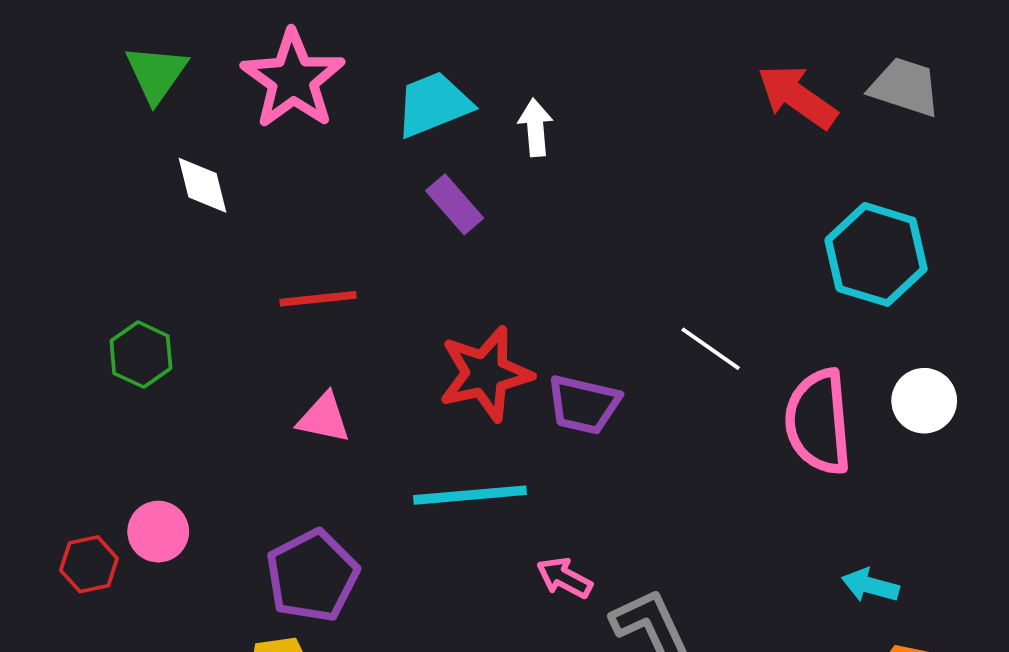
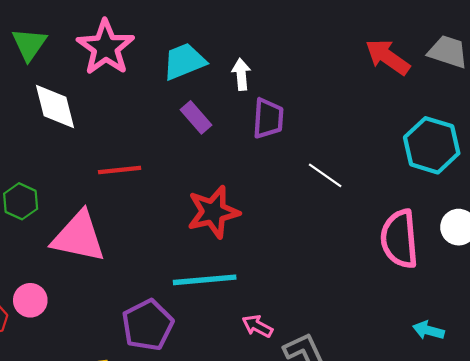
white diamond: (203, 185) -> (55, 107), size x1.4
white line: (711, 349) -> (325, 175), moved
purple trapezoid: (584, 405) -> (268, 118), moved, turned -99
pink triangle: (324, 418) -> (79, 237), moved, size x1.8
purple pentagon: (312, 576) -> (148, 325), moved

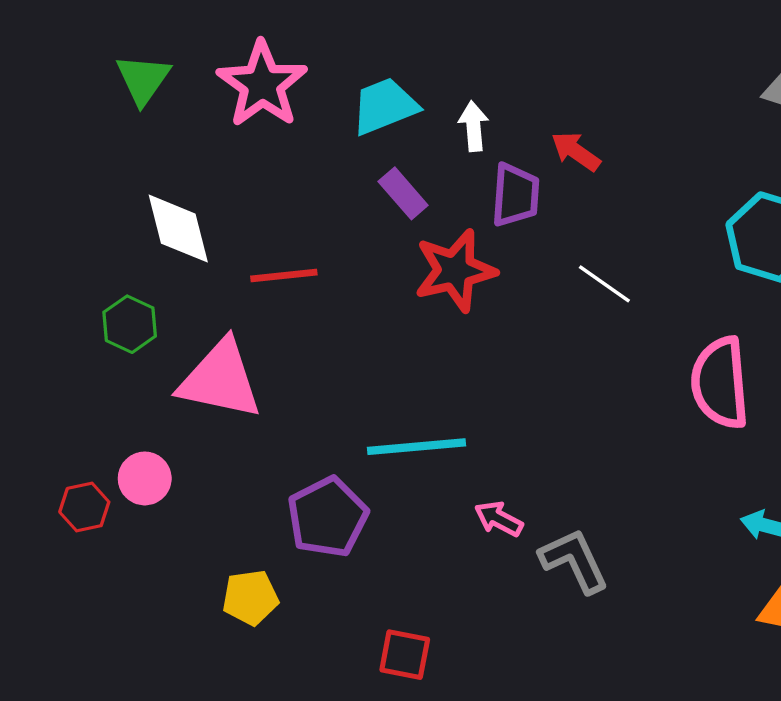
red arrow: (388, 57) -> (576, 151), moved, size x0.7
white diamond: (55, 107) -> (178, 229), moved
red star: (213, 212) -> (455, 270), moved

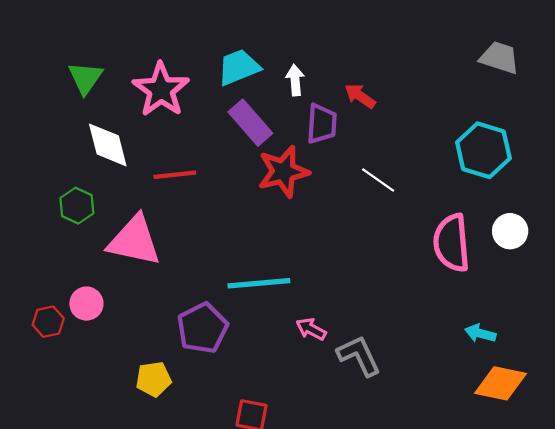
green triangle: (143, 79) -> (85, 78), moved
pink star: (262, 84) -> (161, 90), moved
purple rectangle: (403, 193) -> (250, 123), size x1.4

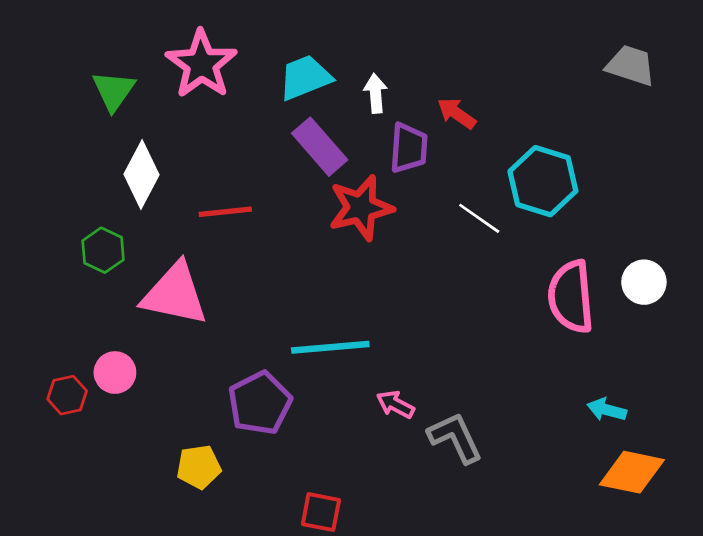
pink star: (161, 90) -> (201, 64), moved
white diamond: (108, 145) -> (142, 174), turned 42
cyan hexagon: (483, 150) -> (543, 181), moved

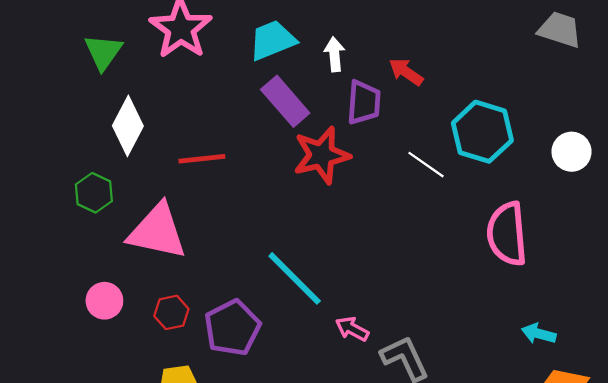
white circle: (644, 282) -> (572, 152), moved
cyan line: (330, 347) -> (295, 278), turned 50
red hexagon: (67, 395) -> (171, 312), moved

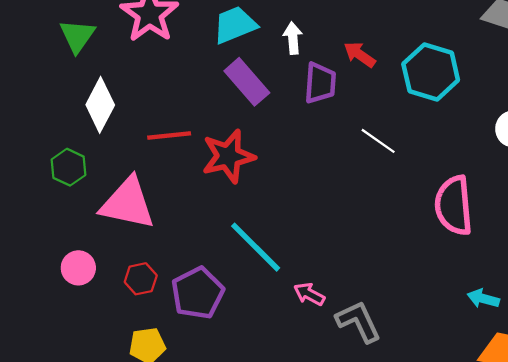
cyan hexagon: (482, 132) -> (431, 72), moved
red star: (322, 155) -> (228, 156), moved

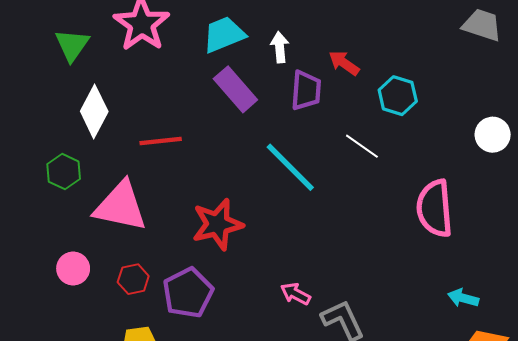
cyan hexagon: (431, 72) -> (398, 96), moved, size x0.7
red star: (228, 156) -> (218, 224), moved
cyan line: (256, 247) -> (290, 167), moved

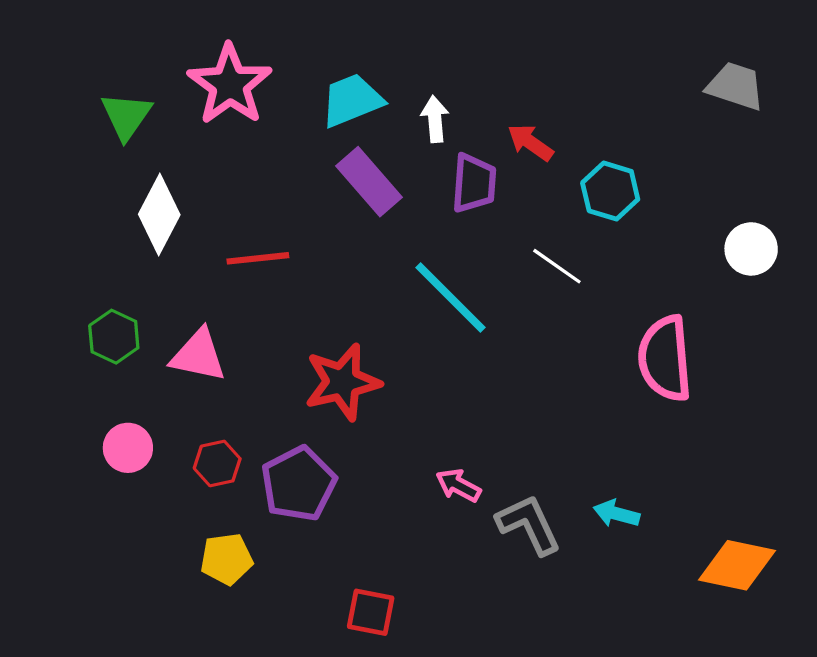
green hexagon: (64, 172) -> (114, 337), moved
pink triangle: (121, 206) -> (198, 355), size x0.7
cyan arrow: (463, 298) -> (616, 514), moved

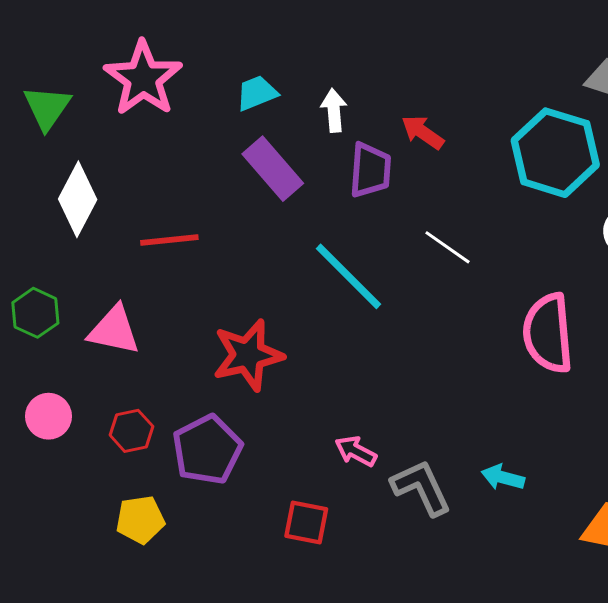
cyan trapezoid: (352, 100) -> (257, 93), size x0.7
cyan hexagon: (610, 191) -> (555, 153), moved, size x1.6
red square: (371, 612) -> (306, 523), moved

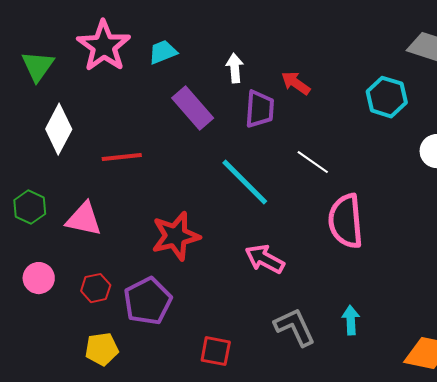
cyan trapezoid: (257, 93) -> (163, 52), moved
cyan hexagon: (555, 153) -> (387, 97), size x0.7
pink semicircle: (548, 333) -> (346, 221), moved
pink arrow: (356, 451) -> (265, 259), moved, size x1.4
cyan arrow: (503, 477) -> (351, 320), turned 72

